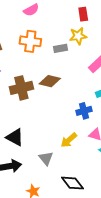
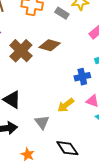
gray rectangle: (61, 48) -> (62, 13), turned 40
brown cross: (21, 88) -> (21, 51), turned -35

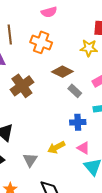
gray rectangle: (62, 13) -> (75, 91), moved
brown diamond: (50, 45) -> (62, 72), moved

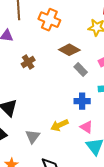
brown cross: (22, 86) -> (28, 62), size x0.6

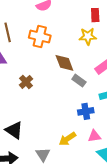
brown diamond: (69, 50) -> (64, 63), turned 50
pink triangle: (86, 127) -> (94, 136), turned -32

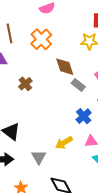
orange cross: (40, 37) -> (41, 39), turned 30
blue cross: (86, 111) -> (84, 116), turned -35

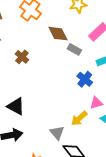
yellow arrow: (64, 143) -> (79, 118), moved
gray triangle: (39, 157) -> (57, 133), moved

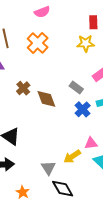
brown diamond: (58, 34) -> (46, 99), moved
blue cross: (85, 79) -> (83, 109), moved

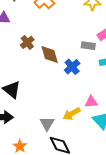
gray rectangle: (76, 87) -> (88, 46), moved, turned -32
blue cross: (83, 109) -> (72, 67), moved

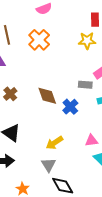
brown cross: (27, 42) -> (10, 94), moved
yellow arrow: (72, 114) -> (54, 143), moved

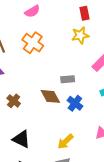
gray rectangle: (85, 85) -> (68, 79), moved

